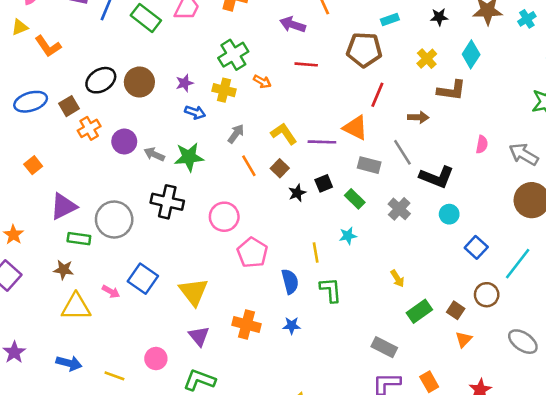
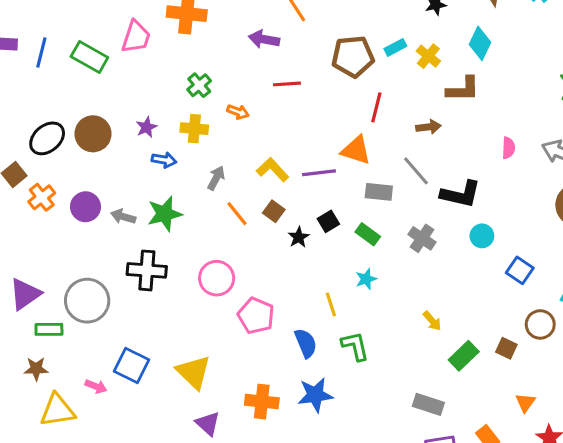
cyan rectangle: (390, 19) -> (395, 47), moved
green cross: (233, 55) -> (199, 85), size x0.7
blue star: (292, 326) -> (315, 395), size x1.6
orange triangle: (464, 339) -> (525, 403), moved

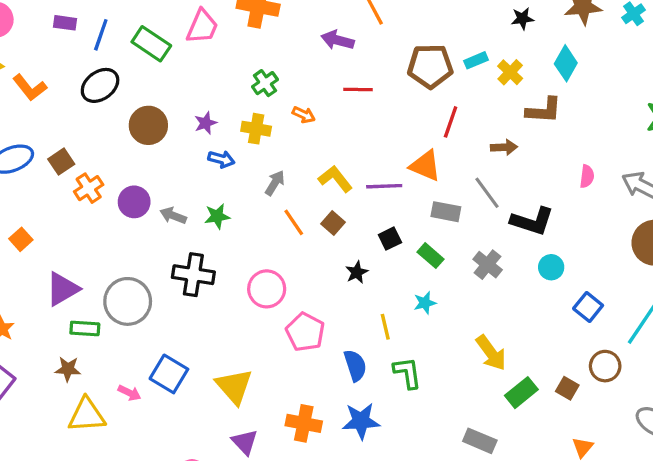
black ellipse: (47, 138) -> (100, 85), moved
green star: (165, 214) -> (217, 216), size x0.7
black star: (299, 237) -> (357, 272), moved
yellow arrow: (432, 321) -> (491, 353), size x1.6

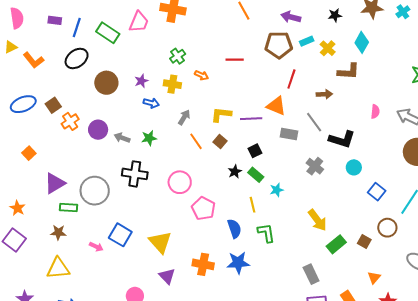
purple arrow: (338, 40) -> (291, 17), moved
yellow L-shape: (335, 179) -> (221, 115), turned -45
green rectangle: (430, 256) -> (256, 175), moved
yellow triangle: (87, 415) -> (58, 268), moved
gray rectangle: (480, 441) -> (311, 274), turned 42

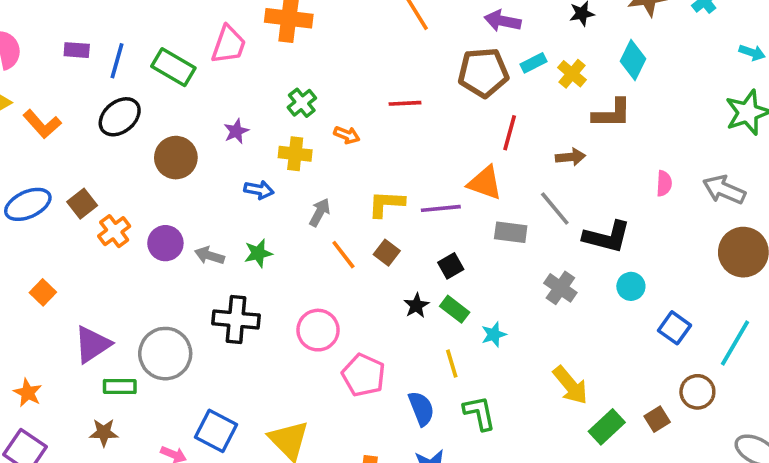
purple star: (141, 81) -> (236, 131), moved
brown square: (364, 242) -> (657, 419), turned 32

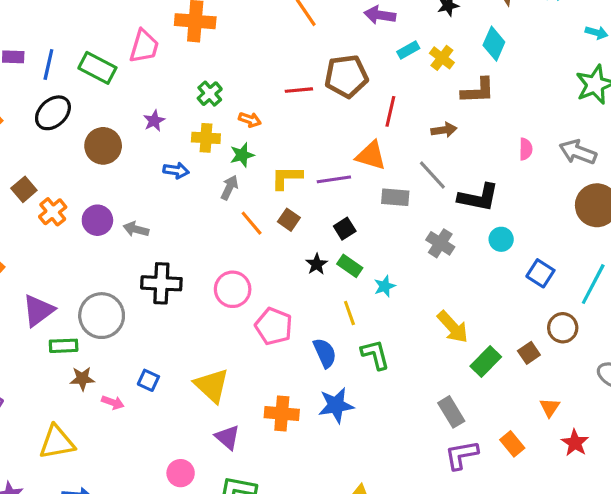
brown pentagon: (483, 72) -> (346, 76), moved
green star: (258, 253) -> (242, 155), moved
blue square: (216, 431) -> (148, 380), size x0.6
brown star: (104, 433) -> (82, 379), moved

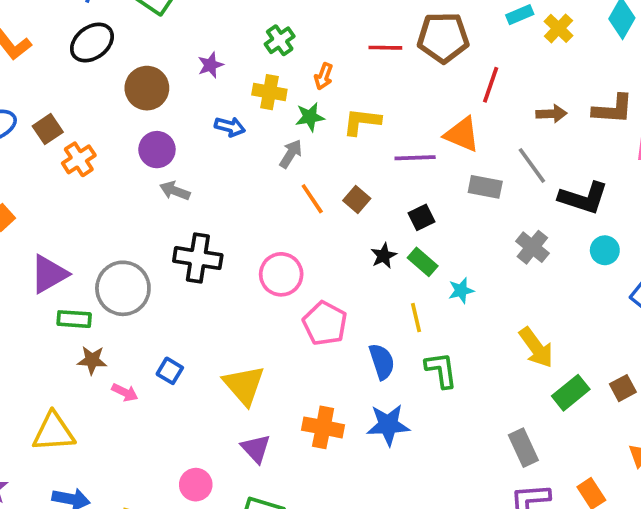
brown L-shape: (478, 91) -> (613, 109), moved
orange arrow: (250, 120) -> (324, 76), turned 85
yellow L-shape: (287, 178) -> (362, 122), moved
purple circle: (97, 220) -> (157, 150), moved

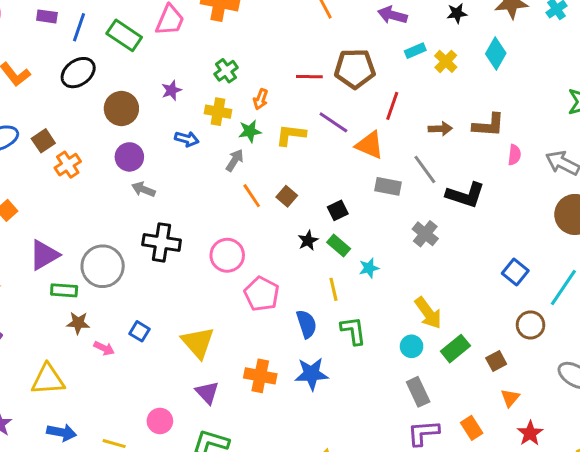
purple line: (415, 158) -> (333, 122), moved, turned 36
cyan circle: (605, 250) -> (412, 346), moved
brown square: (623, 388) -> (496, 361), moved

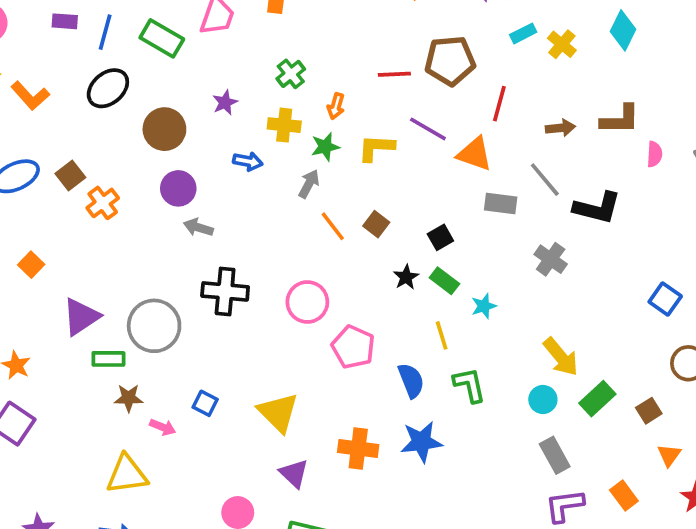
yellow triangle: (48, 379) -> (127, 474), moved

